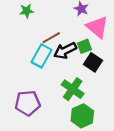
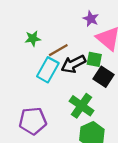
green star: (27, 11) -> (33, 38), moved
green square: (84, 46) -> (94, 59), turned 32

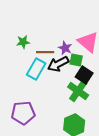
purple star: (91, 19) -> (65, 48), moved
brown line: (58, 50) -> (45, 52), turned 30
green cross: (82, 106) -> (78, 91), moved

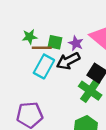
brown line: (45, 52) -> (42, 48), moved
green square: (76, 60) -> (55, 42), moved

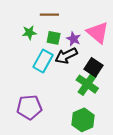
brown line: (42, 48) -> (49, 15), moved

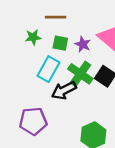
black arrow: (66, 56) -> (64, 90), moved
green cross: (87, 84) -> (80, 74), moved

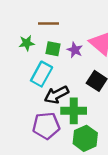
green cross: (80, 74) -> (74, 111), moved, turned -35
purple pentagon: (33, 121) -> (46, 126), moved

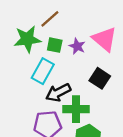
brown line: (48, 24) -> (50, 19), turned -42
green star: (27, 43) -> (27, 39), size x1.6

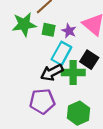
cyan rectangle: (43, 71) -> (61, 53), moved
green cross: (76, 109) -> (73, 72), moved

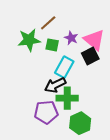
purple star: (69, 31) -> (71, 38), moved
black square: (89, 60) -> (90, 56), moved, turned 30
green cross: (73, 72) -> (67, 98), moved

